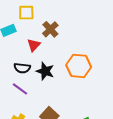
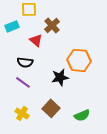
red triangle: (34, 45) -> (36, 40), turned -32
black star: (45, 71) -> (60, 77), moved, turned -30

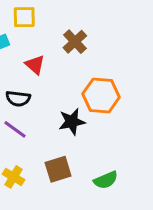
brown cross: (52, 25) -> (75, 42), moved
brown square: (51, 108) -> (58, 169), turned 30

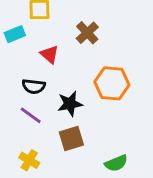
black star: (72, 122) -> (70, 104), moved
brown square: (58, 169) -> (71, 139), moved

